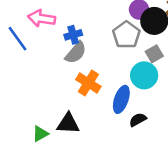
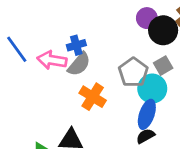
pink arrow: (42, 18) -> (52, 60), moved
gray pentagon: (126, 35) -> (133, 72), moved
blue ellipse: (121, 99) -> (147, 114), moved

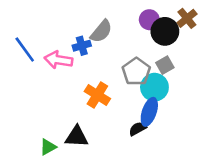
gray semicircle: (79, 64) -> (101, 31), moved
black semicircle: (145, 136) -> (138, 129), moved

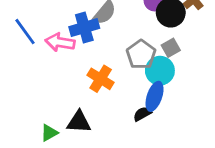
blue cross: (82, 46) -> (84, 27), size x1.5

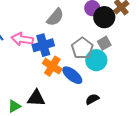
blue cross: (84, 27) -> (43, 45), moved
blue ellipse: (155, 96) -> (72, 75), moved, turned -70
black semicircle: (142, 114) -> (92, 99), moved

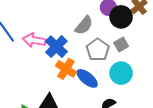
gray semicircle: (55, 17) -> (84, 25), moved
blue cross: (43, 45) -> (56, 47), turned -30
cyan circle: (96, 60) -> (121, 73), moved

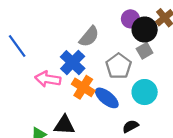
gray semicircle: (84, 25) -> (89, 37), moved
pink arrow: (34, 40) -> (48, 79), moved
gray square: (121, 44) -> (145, 51), moved

